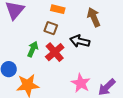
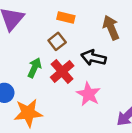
brown square: (51, 28) -> (57, 41), turned 32
pink star: (81, 83) -> (88, 94), moved

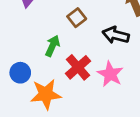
red cross: (62, 71) -> (78, 67), moved

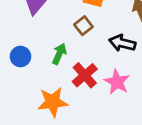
blue circle: (20, 73) -> (21, 56), moved

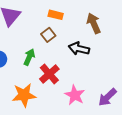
pink star: (117, 82) -> (75, 95), moved

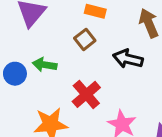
green arrow: (29, 57) -> (45, 65), moved, turned -105

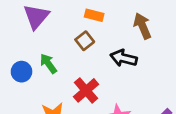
green arrow: (45, 65) -> (48, 64), turned 45

